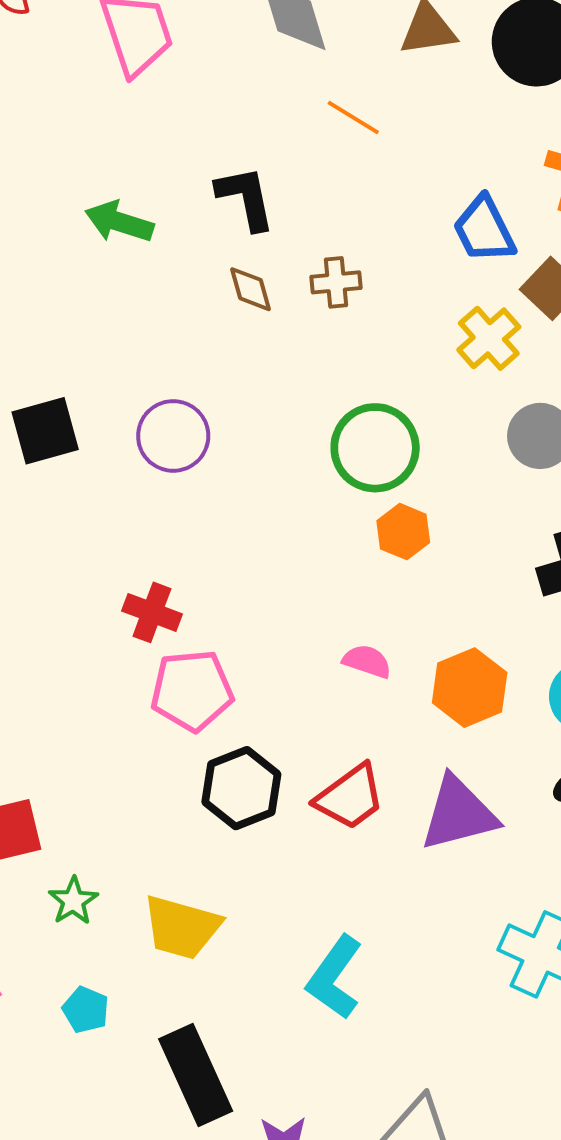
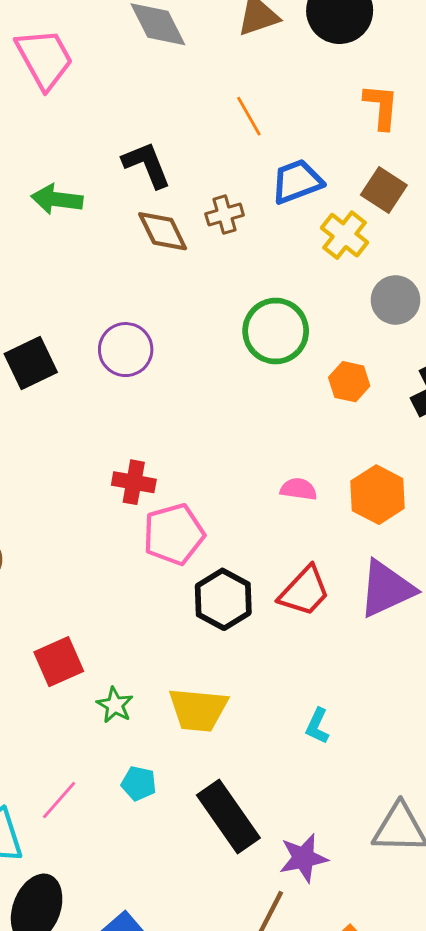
orange line: (353, 117) -> (249, 116), moved, turned 39
blue trapezoid: (484, 230) -> (297, 181), moved, turned 106
brown diamond: (250, 289) -> (163, 231), size x1.4
orange hexagon: (403, 532) -> (349, 382), moved
cyan L-shape: (335, 977) -> (317, 726), size x0.6

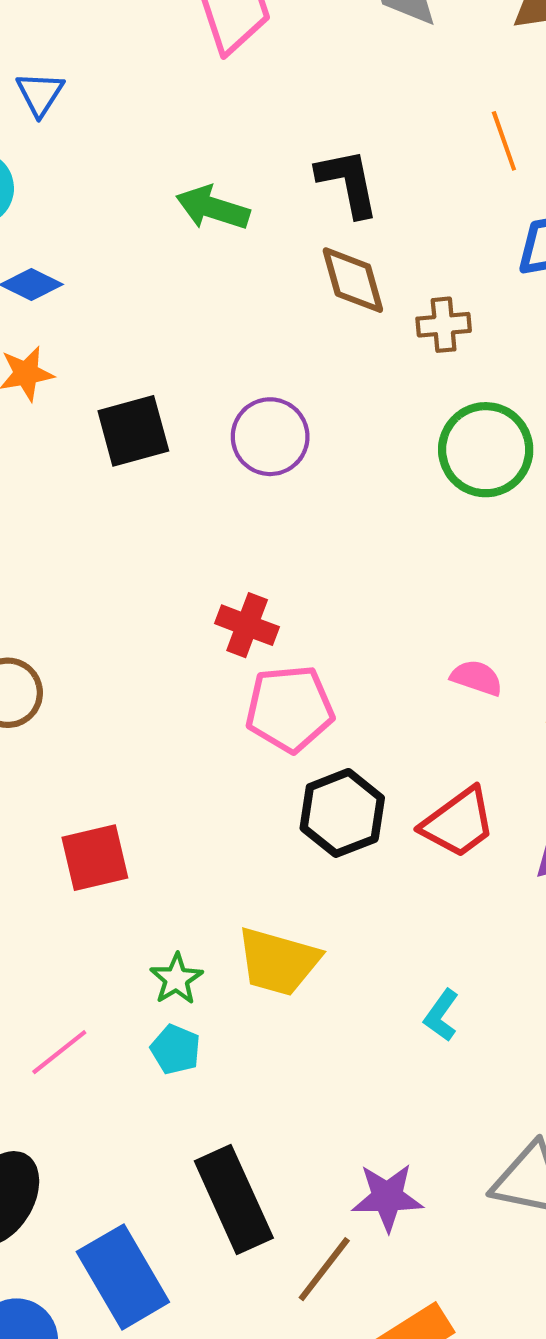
brown cross: (225, 215) -> (444, 325), moved
green star: (115, 705) -> (176, 979), moved
black rectangle: (228, 816) -> (234, 1200), moved

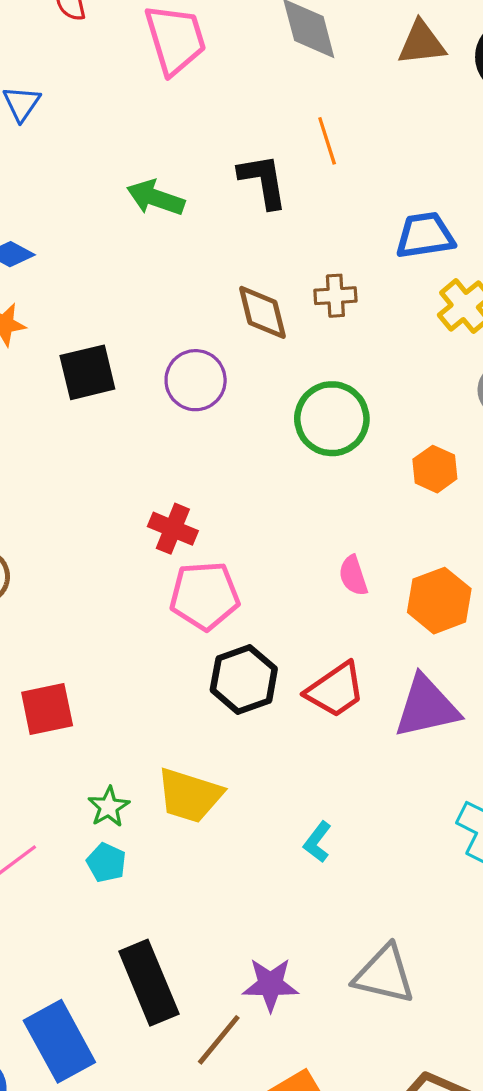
orange line: (504, 141) -> (327, 141), moved
brown diamond: (353, 280) -> (262, 312), moved
green circle: (486, 450) -> (332, 419), moved
pink semicircle: (477, 678) -> (353, 576), turned -129

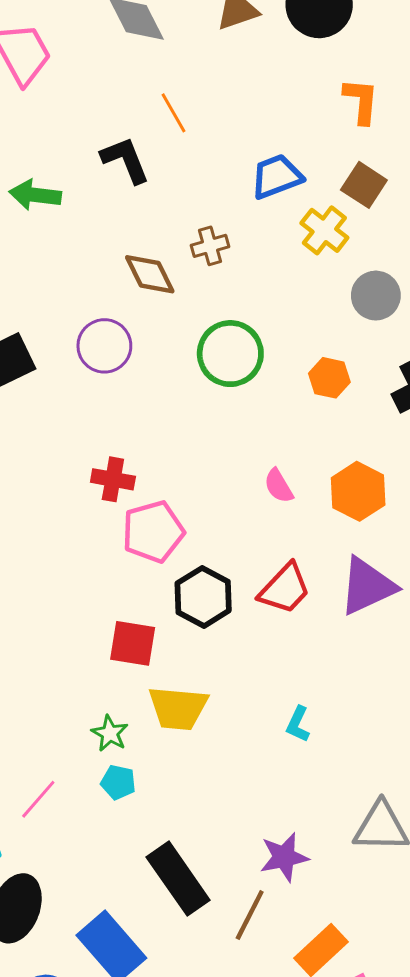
red square: (47, 709) -> (133, 643), moved, turned 33

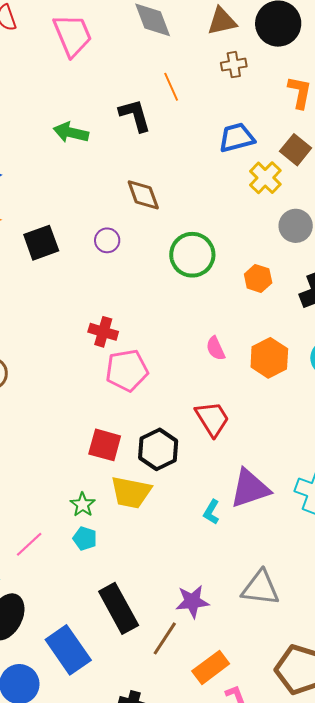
brown cross: (210, 246) -> (234, 65), moved
purple circle: (104, 346) -> (107, 240), size x0.7
purple triangle: (367, 586) -> (250, 488), moved
red trapezoid: (285, 589) -> (212, 419), turned -81
black hexagon: (203, 597) -> (158, 449), moved

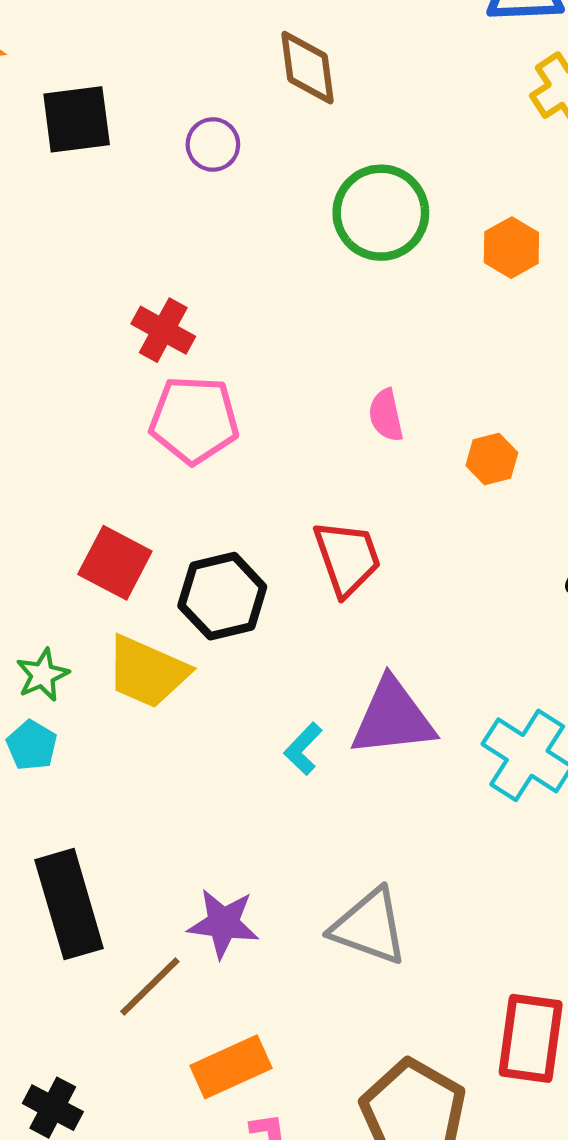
orange hexagon: (258, 278) -> (511, 248), moved
orange hexagon: (269, 358) -> (492, 459), size x0.6

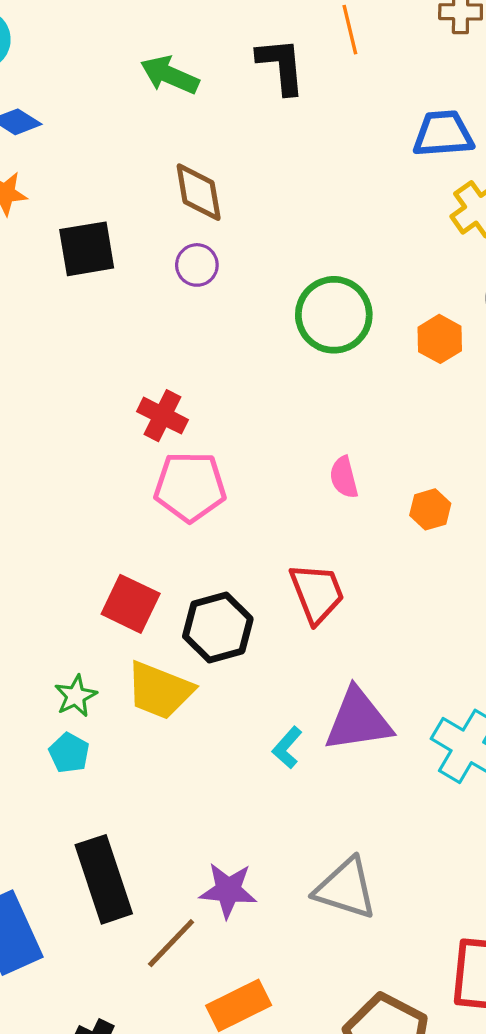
brown diamond: (307, 68) -> (199, 192), moved

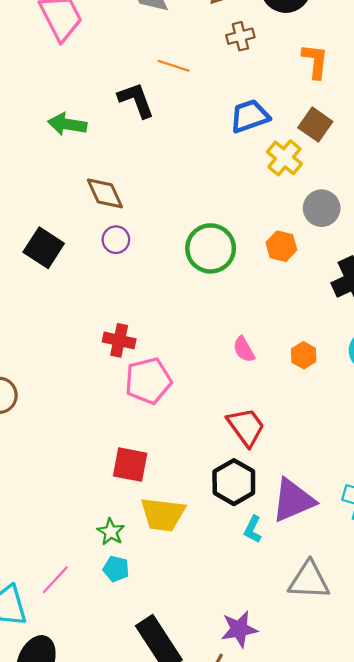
orange line: (350, 30) -> (173, 66), turned -44
black square: (87, 249) -> (44, 248), turned -33
black hexagon: (218, 627) -> (234, 482), moved
gray triangle: (346, 889) -> (309, 580), moved

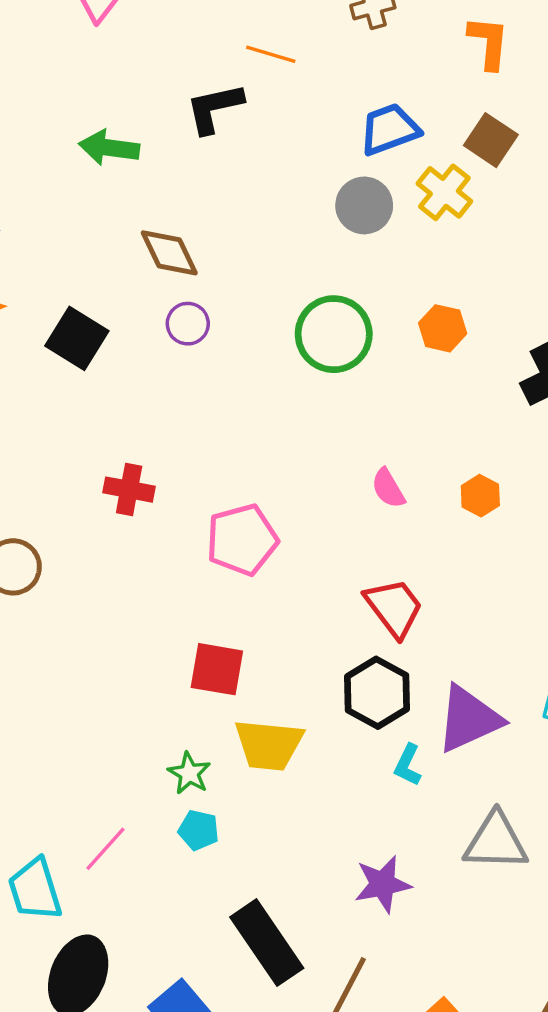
black L-shape: (136, 100) -> (214, 108), turned -81
gray circle: (322, 208) -> (364, 205), moved
red cross: (119, 340) -> (129, 490), moved
purple star: (239, 629) -> (383, 884), moved

